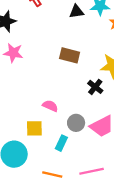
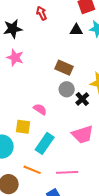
gray circle: (76, 123) -> (67, 89), moved
cyan rectangle: (61, 143) -> (45, 143), size x1.5

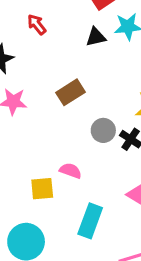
brown rectangle: (64, 68) -> (70, 92), moved, turned -42
yellow square: (23, 127) -> (42, 189), moved

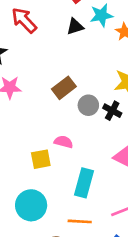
red arrow: (37, 25) -> (24, 20), size x1.5
brown rectangle: (70, 92) -> (64, 88), moved

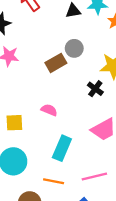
gray circle: (88, 105) -> (74, 48), moved
yellow square: (41, 159) -> (14, 123), moved

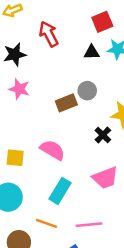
pink semicircle: (49, 110) -> (52, 150), size x1.5

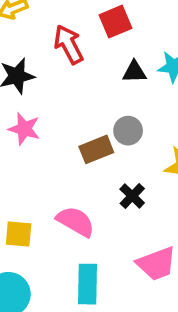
red square: (102, 22) -> (116, 22), moved
black cross: (103, 135) -> (132, 196), moved
cyan rectangle: (60, 191) -> (87, 284), turned -30

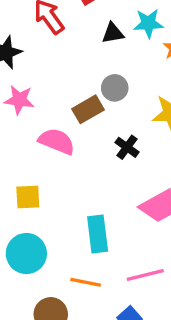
pink semicircle: (76, 222) -> (57, 141), moved

